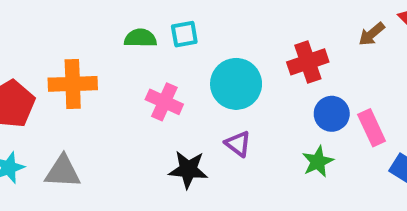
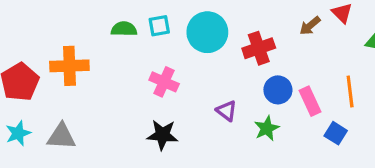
cyan circle: (236, 84) -> (207, 32), moved
pink cross: (164, 102) -> (164, 82), moved
purple triangle: (238, 144) -> (227, 111), moved

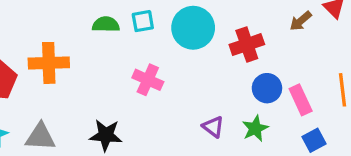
purple triangle: (227, 111) -> (213, 127), moved
blue square: (336, 133) -> (314, 140), moved, turned 30
black star: (162, 135) -> (106, 135), moved

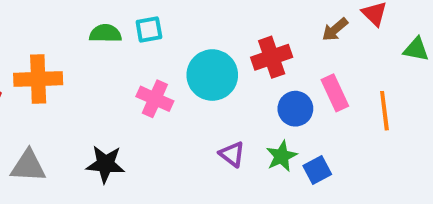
cyan circle: (193, 28) -> (212, 75), moved
pink rectangle: (301, 100) -> (335, 93), moved
blue square: (314, 140) -> (317, 170), moved

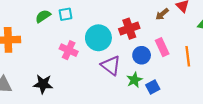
green semicircle: (105, 33) -> (43, 16), turned -35
purple triangle: (232, 154) -> (111, 66), moved, size x1.5

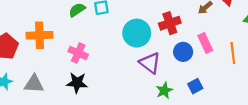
pink cross: (69, 50) -> (78, 53), moved
green star: (134, 80) -> (164, 91), moved

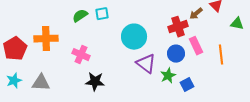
red cross: (170, 23) -> (178, 27), moved
black star: (77, 83) -> (95, 82), moved
green star: (164, 91) -> (168, 76), moved

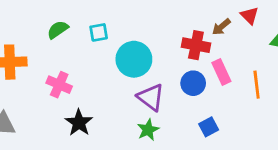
cyan square: (102, 14) -> (99, 32), moved
red cross: (178, 27) -> (196, 45), turned 30
green star: (168, 76) -> (148, 130), moved
black star: (95, 82) -> (79, 123), turned 30

